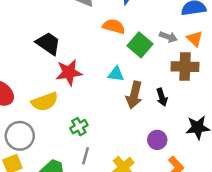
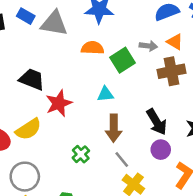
green square: (140, 45) -> (122, 60), turned 30
brown arrow: (134, 95) -> (114, 128), moved
black arrow: (162, 97) -> (157, 122), moved, size x1.5
yellow semicircle: (45, 102) -> (28, 129), moved
gray line: (85, 156) -> (122, 159), moved, turned -42

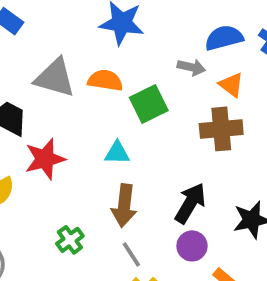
gray triangle: (54, 23) -> (55, 78), moved
gray arrow: (148, 46) -> (191, 67), moved
black arrow: (157, 122) -> (190, 203), turned -124

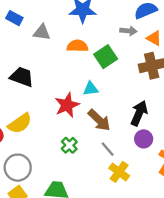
gray triangle: (55, 78) -> (42, 32), moved, size x0.7
red star: (45, 159) -> (67, 105), moved
brown arrow: (124, 206) -> (99, 120), turned -45

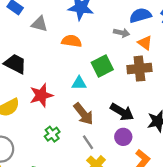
green square: (106, 57) -> (102, 66), moved
red star: (67, 105) -> (41, 95), moved
black arrow: (139, 113) -> (122, 112), turned 90

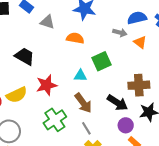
brown cross: (139, 69) -> (139, 85), moved
green cross: (52, 134) -> (55, 120), size x1.6
purple circle: (123, 137) -> (126, 125), moved

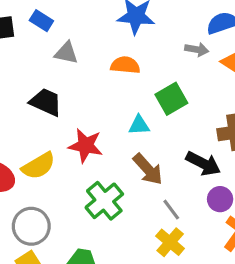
gray triangle: (47, 22) -> (66, 53), moved
red star: (47, 85) -> (86, 146), turned 30
gray line: (86, 128) -> (171, 210), moved

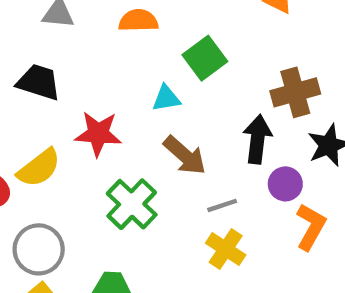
black arrow: (203, 163) -> (257, 139), turned -104
gray line: (171, 210) -> (222, 205), turned -65

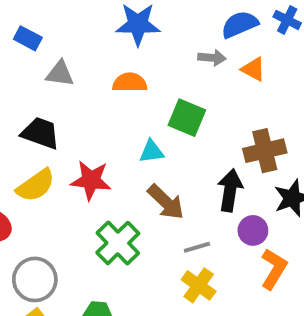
green square: (205, 58) -> (187, 118), turned -33
yellow semicircle: (39, 168) -> (36, 185), moved

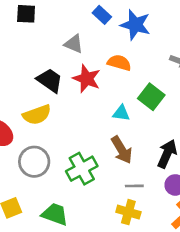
blue rectangle: (28, 38) -> (102, 15), moved
red star: (91, 180) -> (87, 79), moved
gray circle: (35, 279) -> (34, 162), moved
yellow cross: (199, 285) -> (128, 212), turned -35

